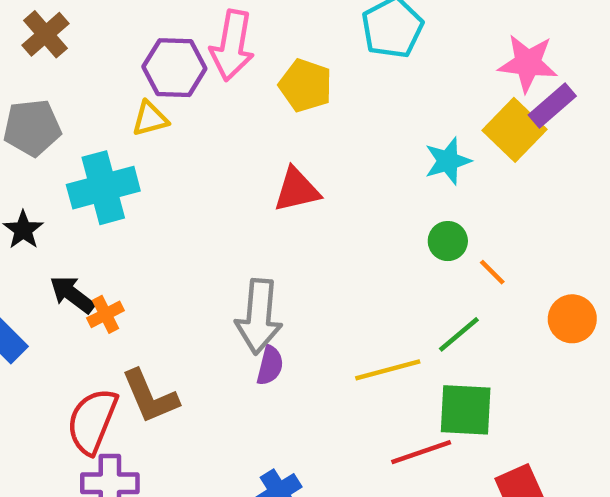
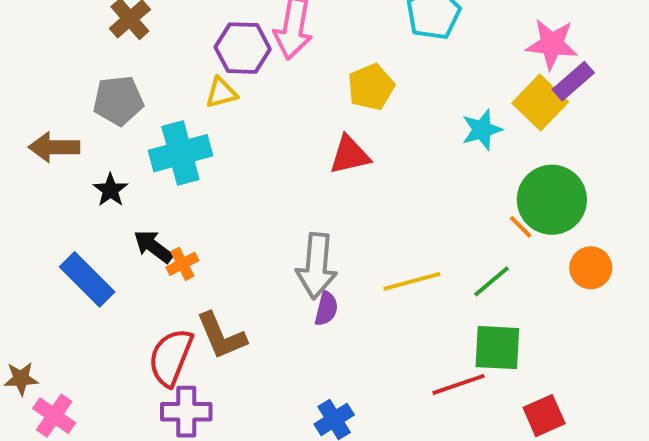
yellow pentagon: (306, 85) -> (371, 87), moved, turned 30
green circle: (448, 241) -> (552, 200), moved, size x2.0
yellow line: (388, 370) -> (412, 281), moved

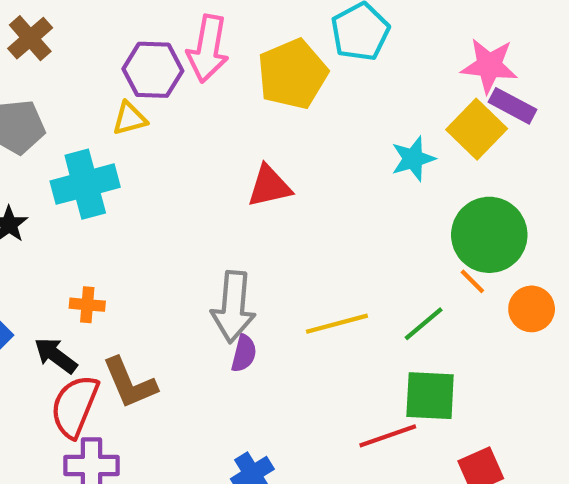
purple rectangle: (573, 81) -> (513, 106), turned 69
yellow pentagon: (371, 87) -> (292, 74), moved, size x1.4
orange line: (521, 227) -> (472, 281), moved
black arrow: (153, 246) -> (56, 355), moved
orange cross: (182, 264) -> (87, 305), turned 32

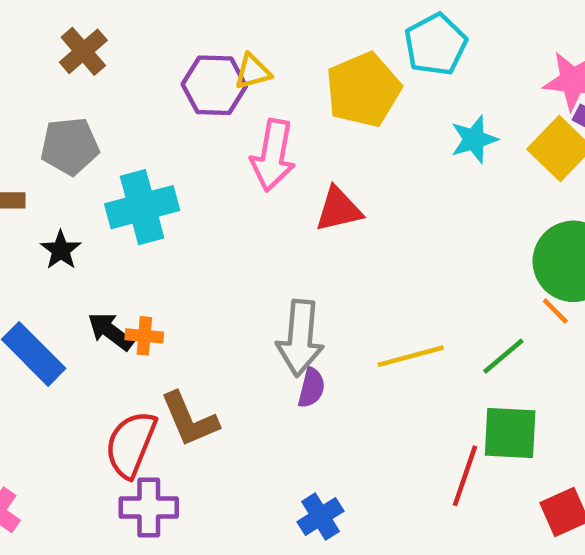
pink arrow: (208, 49) -> (273, 155), moved
yellow triangle: (130, 119) -> (253, 72), moved
cyan star: (413, 159) -> (474, 139), moved
black arrow: (56, 355) -> (110, 331), moved
red line: (388, 436) -> (465, 476), turned -52

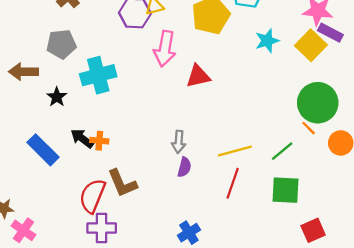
gray arrow: (300, 338) -> (179, 142), size x0.6
red line: (465, 476) -> (233, 183), moved

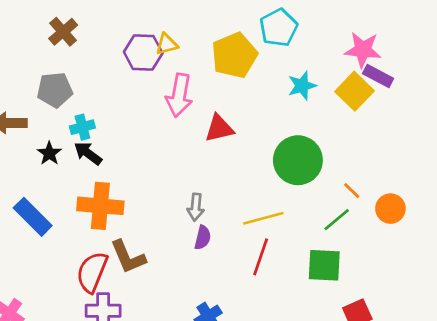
cyan cross: (98, 75) -> (82, 127), moved, size x0.6
green circle: (318, 103) -> (298, 160), moved
black arrow: (82, 138) -> (88, 153), moved
orange cross: (99, 141) -> (100, 206), size x2.0
green line: (282, 151) -> (337, 220), moved

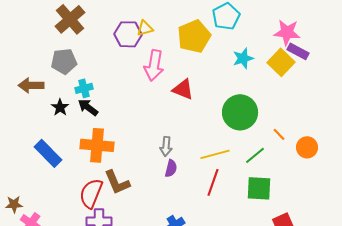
brown cross: (63, 32) -> (70, 19), size x1.4
red triangle: (219, 128) -> (183, 89), turned 35
green line: (337, 220) -> (255, 155), moved

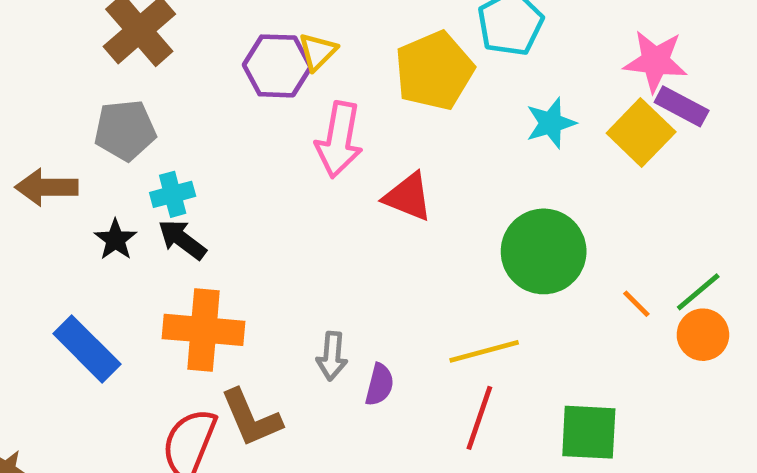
yellow triangle: (145, 28) -> (318, 52), turned -30
gray arrow: (166, 146) -> (332, 356), moved
green line: (255, 155) -> (698, 292), moved

